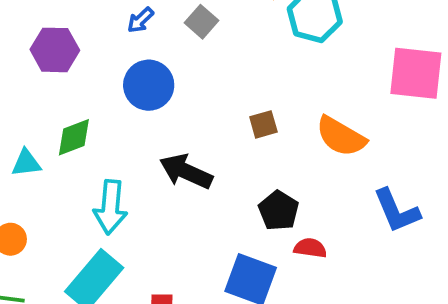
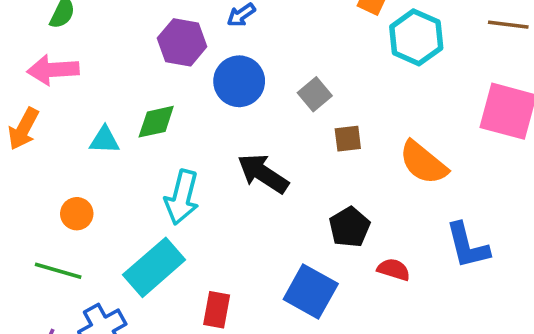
gray square: (202, 22) -> (315, 94), moved
purple hexagon: (55, 50) -> (182, 42), moved
red semicircle: (310, 248) -> (394, 270), moved

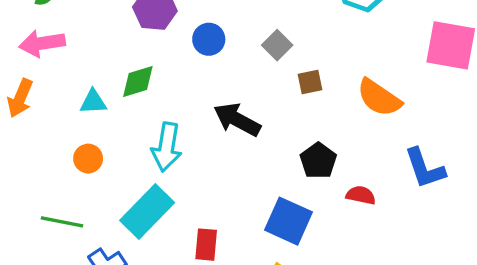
blue circle: (239, 81) -> (209, 39), size x0.7
orange circle: (77, 214) -> (88, 159), moved

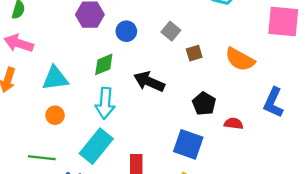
pink arrow: (42, 43) -> (19, 43), turned 32
green diamond: (138, 82) -> (104, 64), moved
cyan triangle: (93, 102) -> (55, 78), size x1.5
blue L-shape: (425, 168) -> (273, 102), turned 48

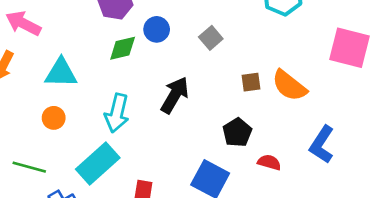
brown square: (194, 53) -> (251, 82), moved
green diamond: (104, 64) -> (123, 48), moved
black arrow: (149, 82) -> (175, 95), turned 88

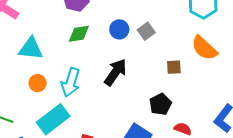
blue circle: (157, 29) -> (119, 29), moved
orange semicircle: (289, 86) -> (204, 48), moved
orange circle: (54, 118) -> (38, 83), moved

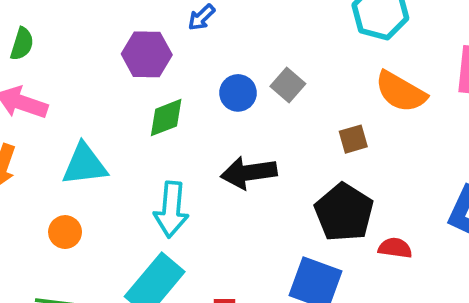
black arrow: (115, 72) -> (249, 173), turned -120
orange circle: (38, 83) -> (65, 232), moved
black pentagon: (160, 104) -> (344, 212), size x1.4

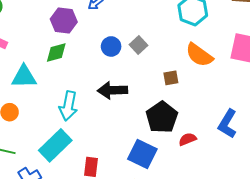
green diamond: (166, 118) -> (56, 53), moved
red semicircle: (395, 248) -> (187, 139), turned -36

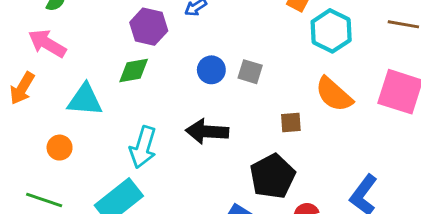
gray square: (139, 45) -> (250, 72), turned -36

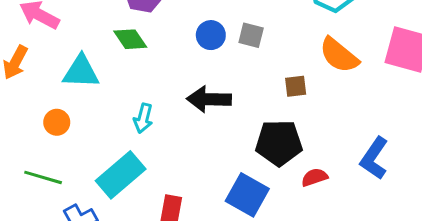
green diamond: (134, 71) -> (130, 39), turned 68
cyan arrow: (143, 147) -> (143, 118), size x0.7
black pentagon: (273, 176) -> (279, 143), turned 30

